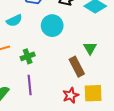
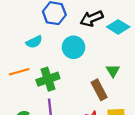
green cross: (28, 56) -> (48, 79), size x1.5

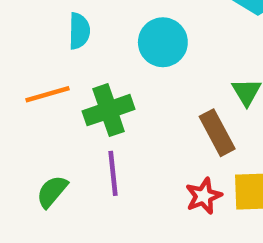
cyan semicircle: (34, 42) -> (79, 31), turned -63

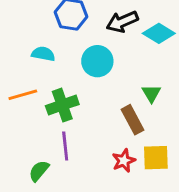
cyan semicircle: (79, 31) -> (43, 54), turned -80
green semicircle: (52, 192) -> (39, 171), moved

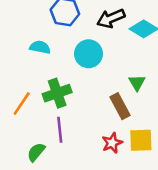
orange line: (23, 95) -> (22, 104), moved, turned -40

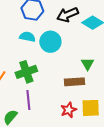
cyan semicircle: (40, 47) -> (27, 37), moved
brown rectangle: (120, 106) -> (75, 82), turned -66

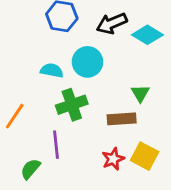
cyan semicircle: (27, 37) -> (52, 70), moved
green cross: (26, 72) -> (72, 105), moved
yellow square: (91, 108) -> (145, 156), turned 30

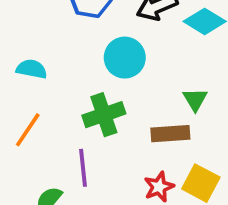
cyan semicircle: (52, 70) -> (32, 69), moved

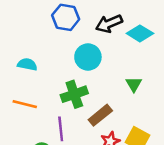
orange line: (28, 130) -> (25, 104), turned 70
brown rectangle: (170, 134) -> (100, 115), moved, turned -35

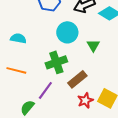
green triangle: (134, 84) -> (93, 45), moved
purple line: (61, 129) -> (45, 90), turned 42

